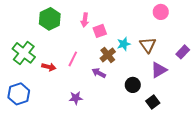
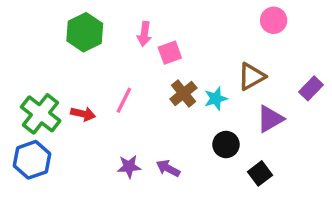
cyan star: (124, 44) -> (216, 99), moved
brown triangle: (148, 45) -> (252, 76), turned 36
green cross: (24, 53) -> (41, 114), moved
purple arrow: (99, 73) -> (168, 168), moved

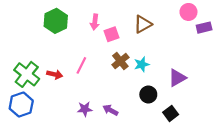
pink circle: (274, 20) -> (188, 12), moved
brown triangle: (252, 76) -> (143, 24), moved
purple rectangle: (311, 88) -> (204, 28), moved, turned 32

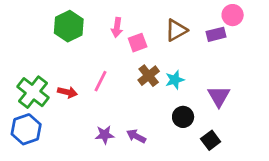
purple rectangle: (204, 28) -> (216, 34), moved
purple triangle: (177, 78) -> (219, 96), turned -30

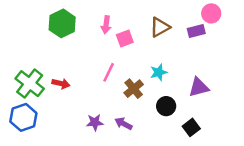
brown cross: (149, 76) -> (134, 89), moved
pink line: (100, 81) -> (109, 72), moved
purple triangle: (219, 96) -> (199, 87), turned 45

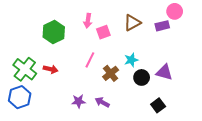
green hexagon: (62, 23) -> (54, 32), moved
purple triangle: (199, 87) -> (164, 72), turned 30
black circle: (166, 106) -> (142, 77), moved

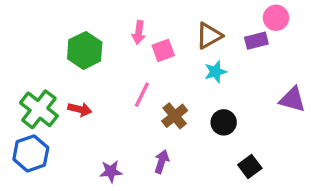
cyan star: (131, 60) -> (215, 72), moved
purple triangle: (164, 72) -> (292, 99), moved
purple star: (79, 101) -> (111, 171), moved
purple arrow: (102, 102) -> (162, 162), turned 80

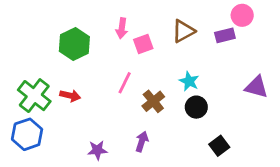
cyan star: (215, 72) -> (189, 81), moved, turned -30

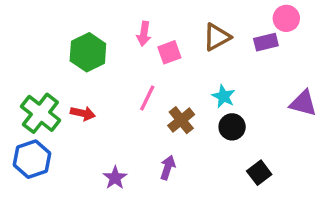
purple star: (97, 150) -> (115, 178), turned -30

